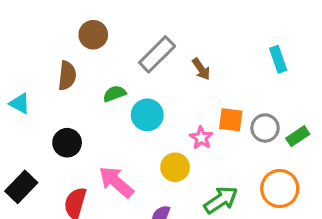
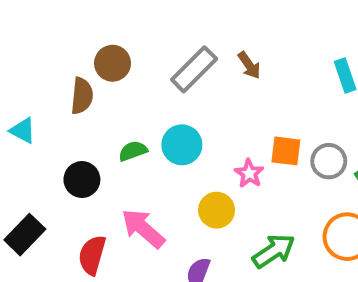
brown circle: (93, 35) -> (113, 63), moved
brown arrow: (201, 69) -> (249, 65), moved
green semicircle: (115, 94) -> (133, 151), moved

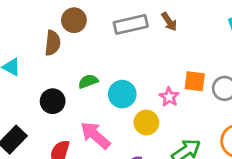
gray rectangle: (194, 69) -> (131, 24), turned 32
cyan circle: (182, 145) -> (122, 94), moved

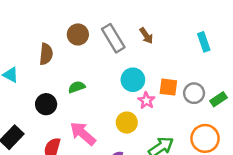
brown circle: (74, 20) -> (78, 34), moved
gray rectangle: (131, 24) -> (113, 38), turned 72
cyan circle: (122, 94) -> (133, 80), moved

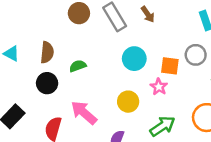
brown semicircle: (46, 54) -> (47, 52), moved
gray circle: (194, 93) -> (196, 55), moved
pink star: (146, 101) -> (159, 87), moved

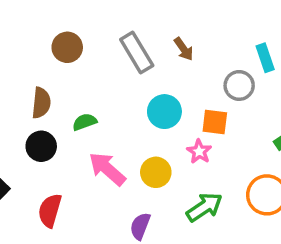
brown circle: (79, 13) -> (67, 47), moved
gray circle: (196, 55) -> (239, 85), moved
pink arrow: (84, 113) -> (107, 169), moved

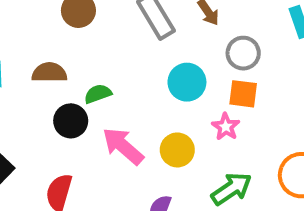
gray circle: (239, 85) -> (243, 53), moved
brown semicircle: (41, 103) -> (49, 72), turned -96
black circle: (41, 146) -> (71, 121), moved

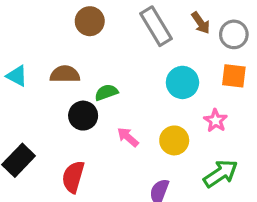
gray circle: (243, 53) -> (234, 34), moved
orange square: (243, 94) -> (234, 76), moved
pink arrow: (123, 146) -> (128, 137), size x0.6

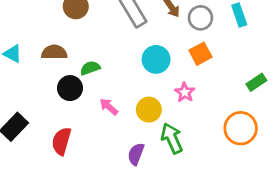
orange square: (234, 76) -> (200, 54), turned -35
green arrow: (221, 174) -> (172, 138), moved, turned -80

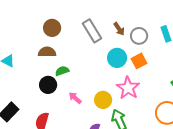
brown semicircle: (54, 52) -> (47, 52), moved
cyan circle: (156, 59) -> (117, 58), moved
pink star: (185, 92) -> (128, 88), size x1.6

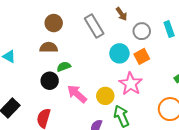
brown arrow: (119, 29) -> (121, 14), moved
pink arrow: (75, 98) -> (77, 94), size x1.5

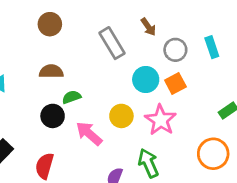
brown circle: (54, 23) -> (50, 24), moved
yellow circle: (105, 96) -> (121, 116), moved

